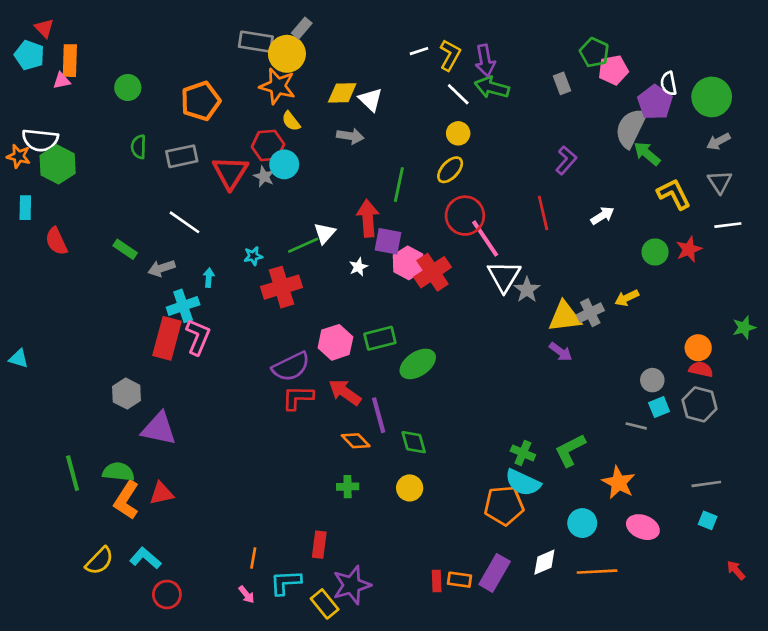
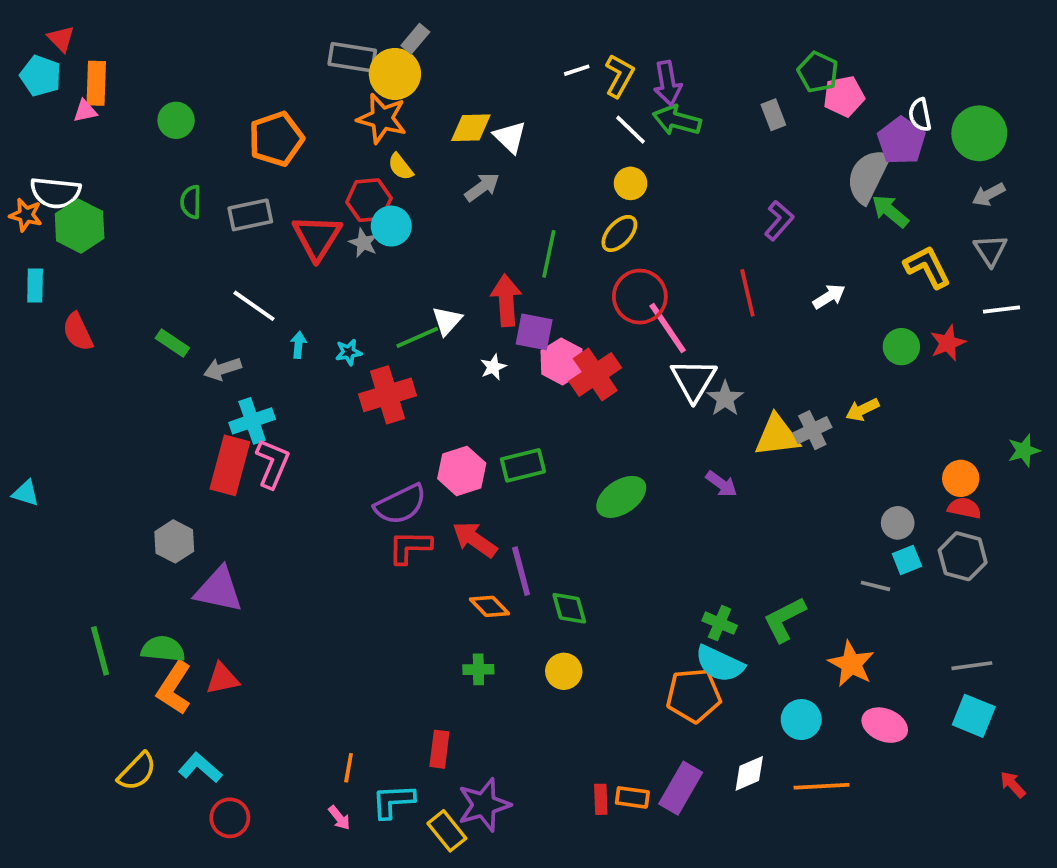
gray arrow: (350, 136) -> (482, 187), turned -45
cyan arrow: (209, 278) -> (298, 345), moved
purple arrow: (561, 352) -> (721, 484), moved
green ellipse: (418, 364) -> (621, 497), moved
cyan square: (708, 520) -> (974, 716), size x1.6

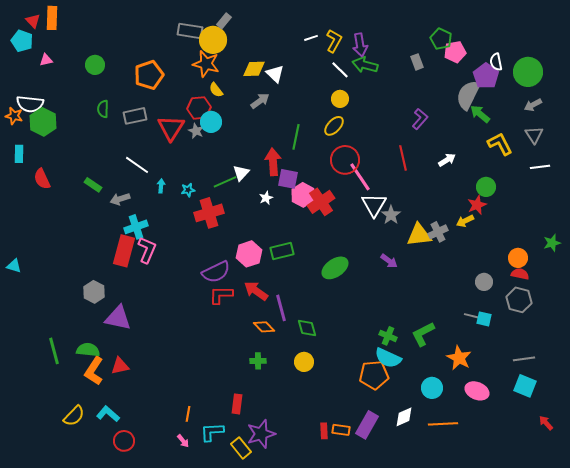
orange rectangle: (96, 83) -> (52, 18), moved
red star: (948, 343) -> (477, 205), moved
cyan square: (907, 560) -> (484, 319), moved, turned 35

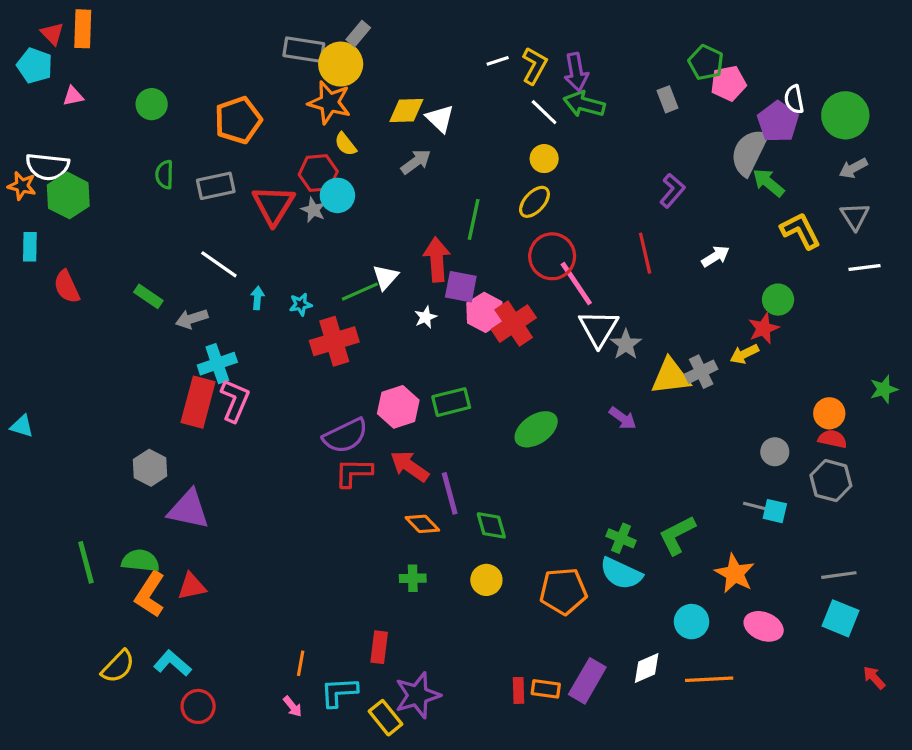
orange pentagon: (374, 375) -> (563, 591), moved

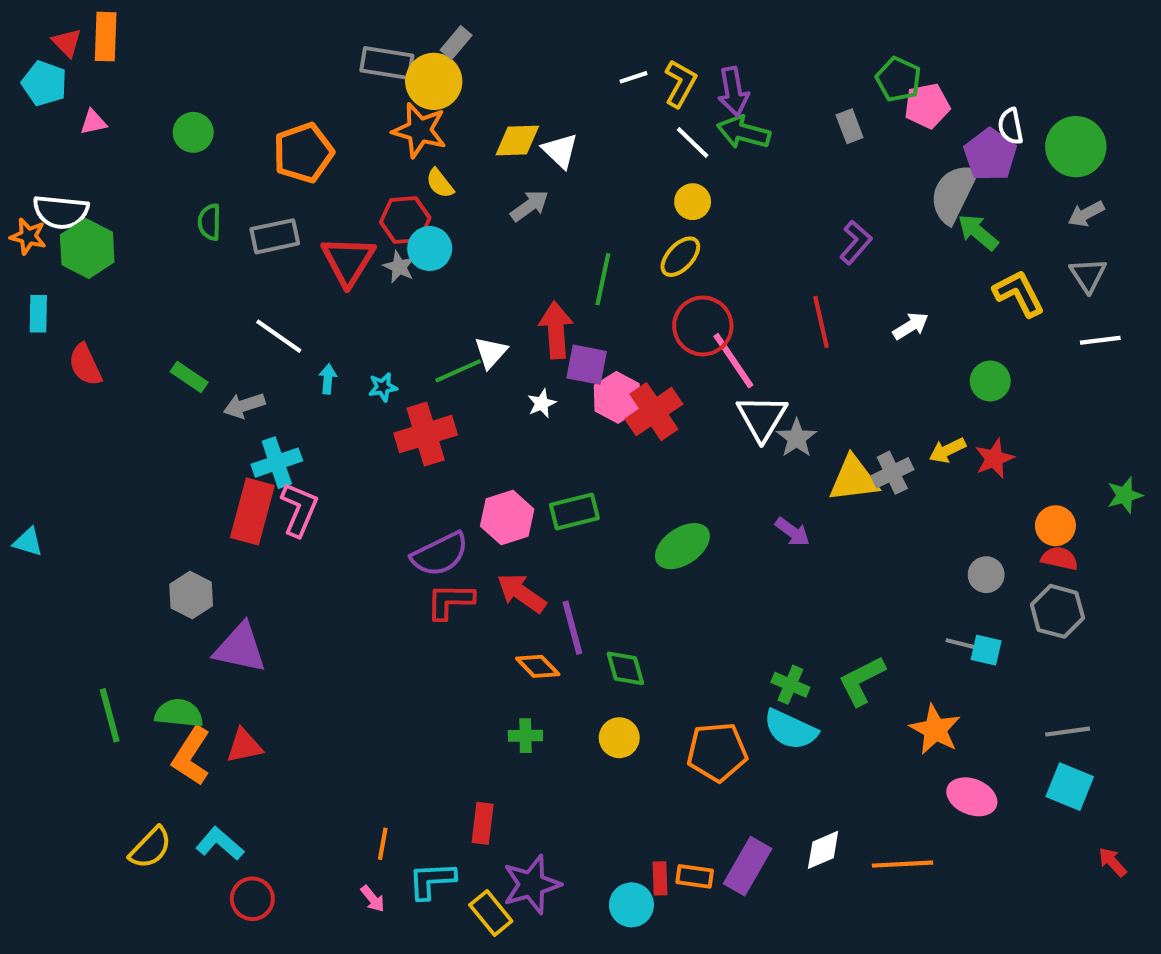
red star: (764, 328) -> (994, 458), moved
cyan circle: (691, 622) -> (631, 905), moved

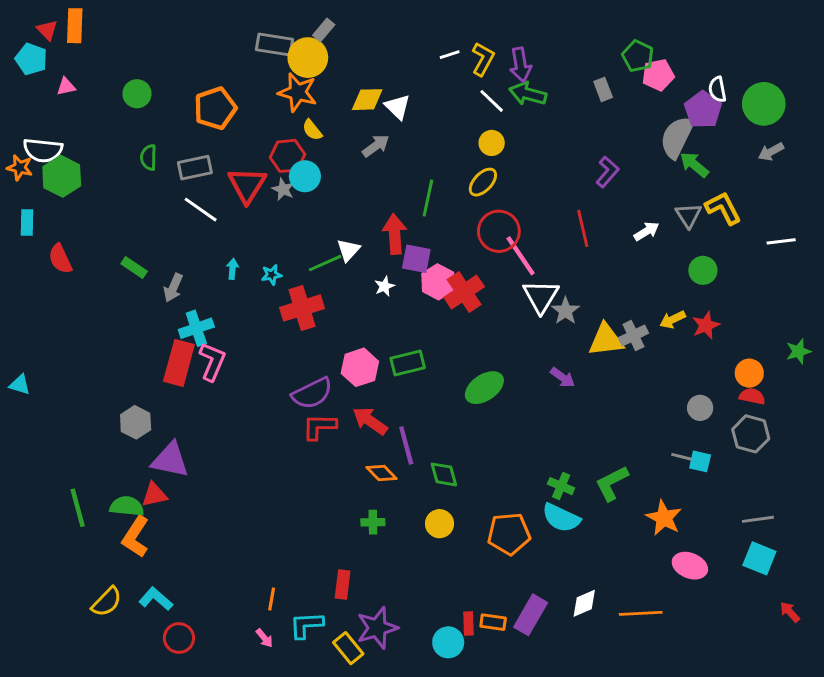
gray triangle: (1088, 275) -> (688, 215), moved
white line: (279, 336) -> (201, 210), moved
gray arrow: (244, 405) -> (173, 288), turned -48
red triangle: (244, 746) -> (154, 495), moved

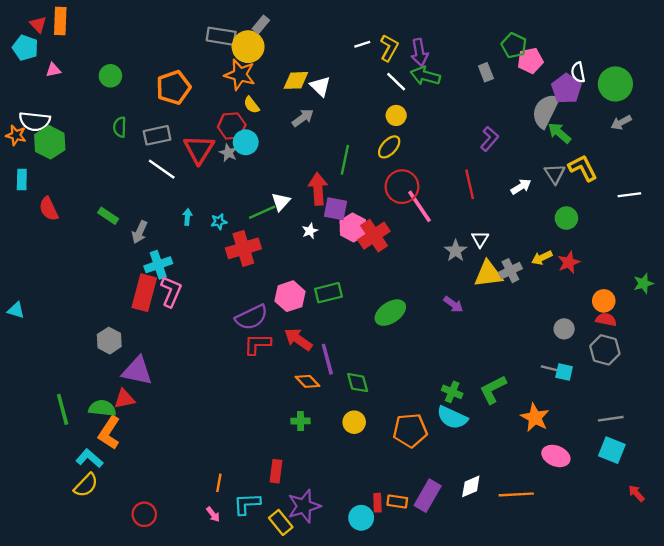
white triangle: (541, 296) -> (480, 239), moved, size x0.6
cyan L-shape: (156, 599) -> (89, 458), moved

